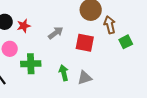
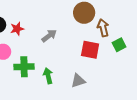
red square: (85, 43) -> (90, 50), moved
green arrow: (64, 73) -> (48, 76), moved

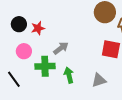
gray arrow: (49, 36) -> (61, 48), moved

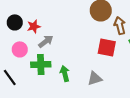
gray arrow: (61, 48) -> (46, 41), moved

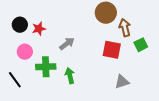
gray arrow: (46, 41) -> (67, 44), moved
gray triangle: (95, 78) -> (122, 82), moved

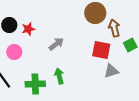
green cross: (46, 67) -> (35, 84), moved
gray triangle: (122, 82) -> (111, 71), moved

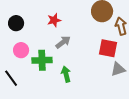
red star: (28, 29) -> (54, 20), moved
green cross: (35, 84) -> (42, 60), moved

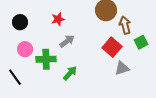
red square: (108, 48) -> (112, 47), turned 30
green arrow: (66, 74) -> (70, 73), turned 56

